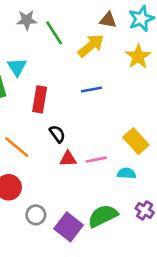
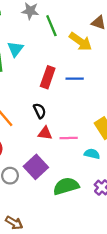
yellow arrow: (91, 46) -> (80, 42), turned 65
red rectangle: (40, 99) -> (48, 77), moved
purple square: (69, 227) -> (36, 167), moved

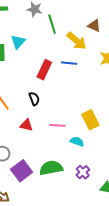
blue line: (75, 79) -> (69, 63), moved
red triangle: (45, 133) -> (26, 125), moved
purple square: (36, 167) -> (22, 171), moved

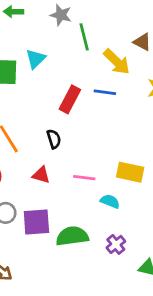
yellow rectangle: (90, 120) -> (130, 172), turned -54
purple square: (22, 171) -> (36, 222), moved, turned 30

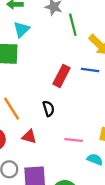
cyan triangle: (36, 59) -> (21, 30), moved
red triangle: (41, 175) -> (29, 137), moved

